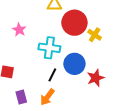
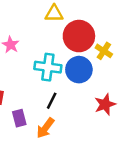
blue circle: (74, 64) -> (79, 70), moved
purple rectangle: (21, 97) -> (19, 118), moved

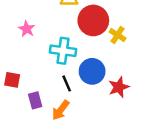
blue circle: (79, 70) -> (92, 71), moved
black line: (52, 101) -> (67, 83), turned -49

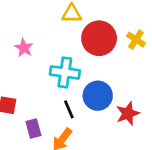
yellow cross: (118, 35) -> (136, 40), moved

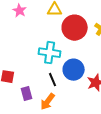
pink star: (24, 48) -> (20, 11), moved

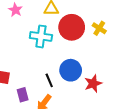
cyan cross: (50, 53) -> (41, 36), moved

